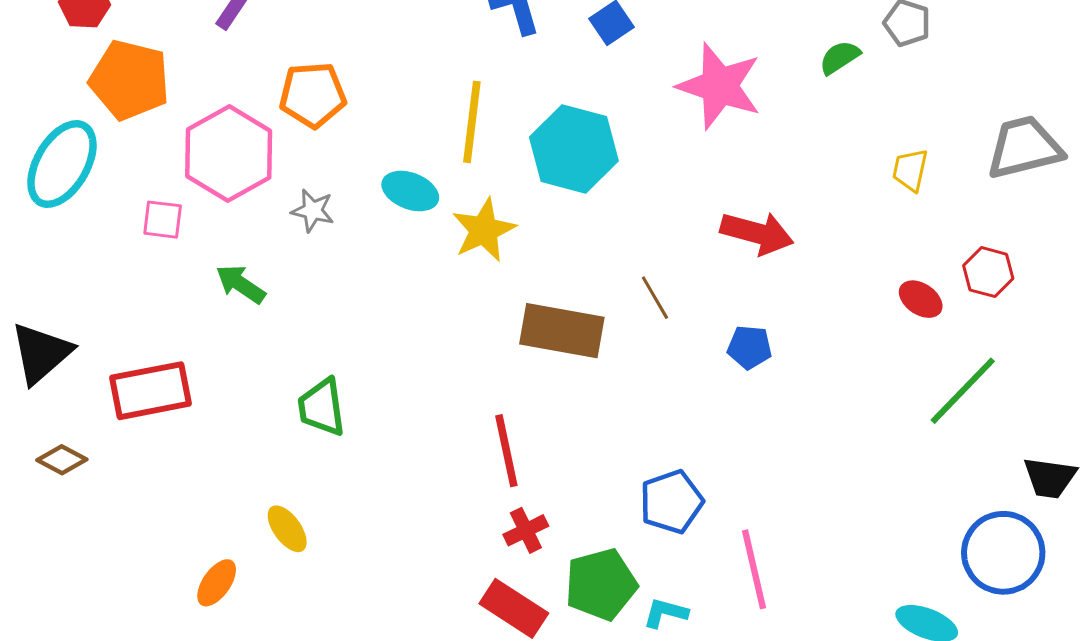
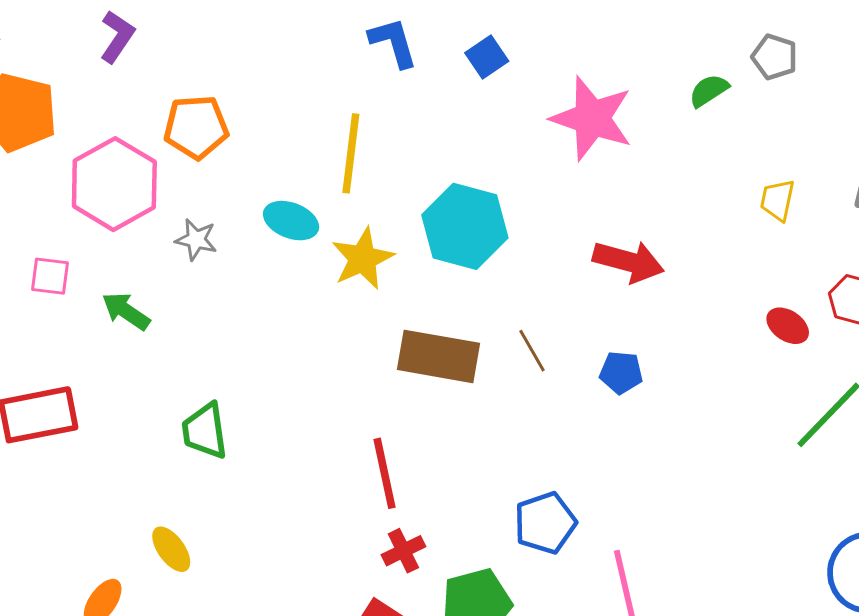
cyan hexagon: (574, 149) -> (465, 226), moved
pink square: (163, 220) -> (50, 276), moved
brown line: (655, 298) -> (532, 351), moved

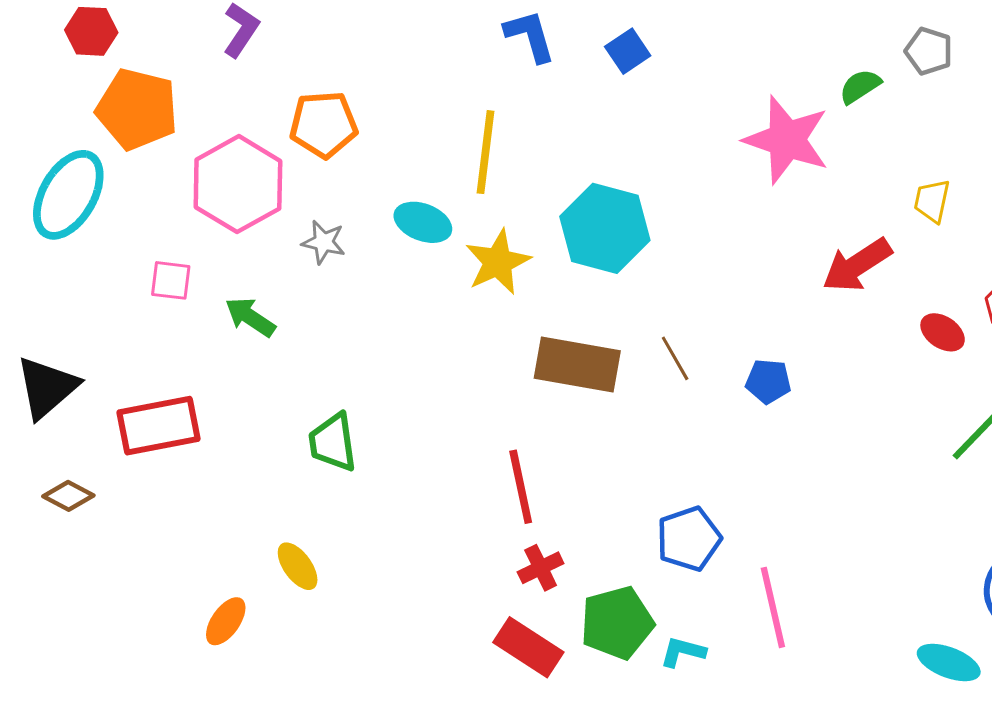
pink star: (592, 118) -> (787, 140), moved
red arrow: (628, 261) -> (857, 265), moved, turned 132

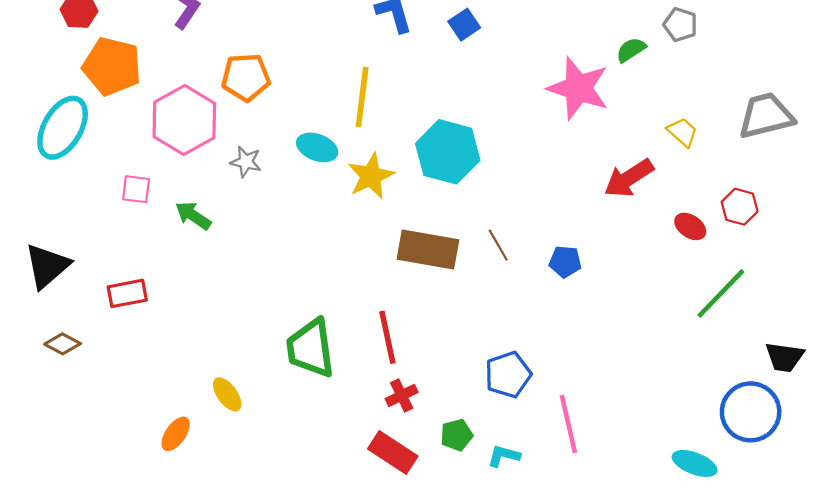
yellow trapezoid: (932, 201) -> (683, 132), turned 120
red rectangle: (158, 426) -> (127, 293), size x0.7
green trapezoid: (333, 442) -> (311, 348), moved, size x1.4
green pentagon: (617, 623) -> (456, 435), size x0.6

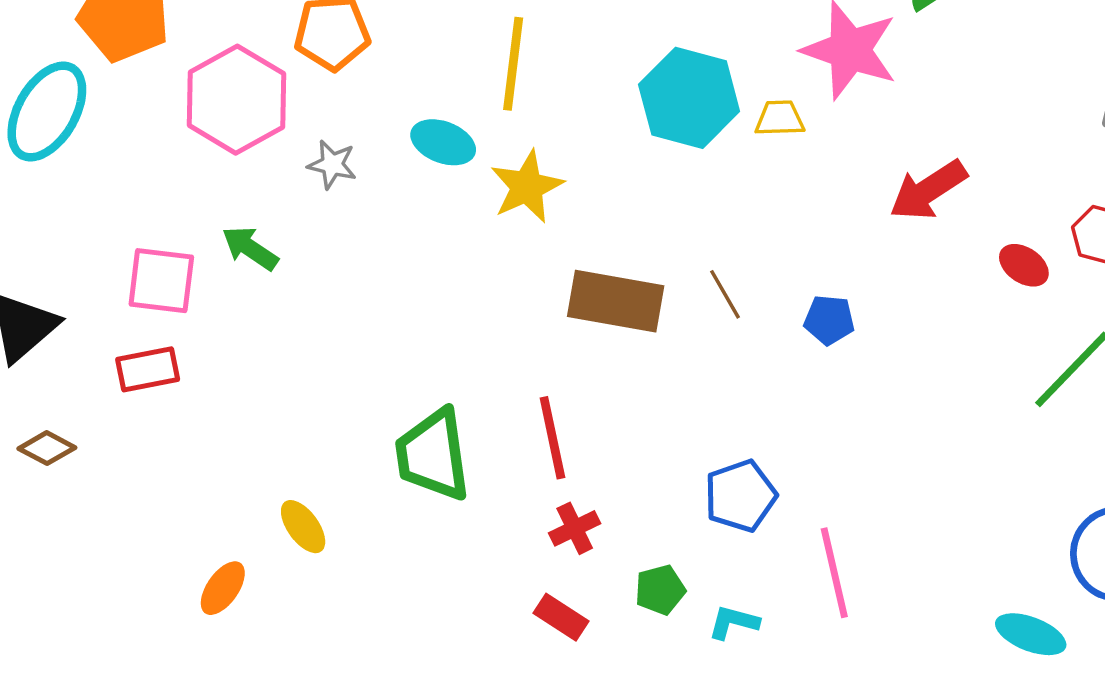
yellow trapezoid: (683, 132) -> (780, 118), moved, turned -44
cyan hexagon: (448, 152) -> (689, 98), moved
pink square: (136, 189) -> (161, 281), moved, size x1.5
red rectangle: (393, 453) -> (561, 617), size x0.7

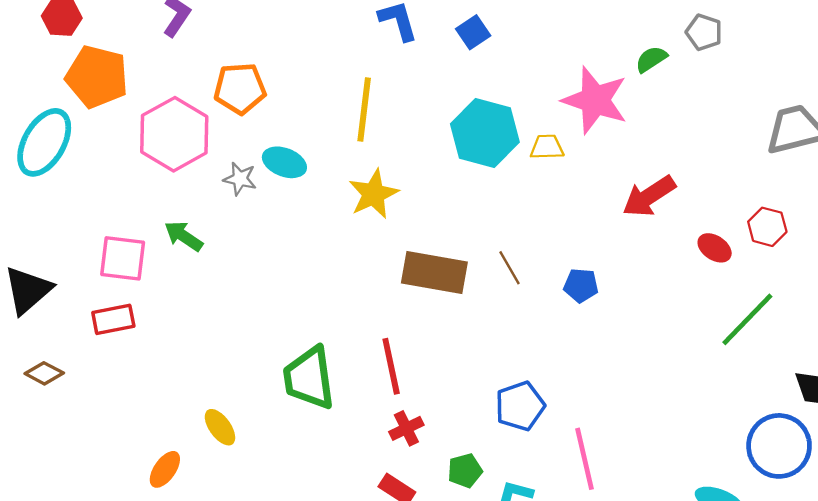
cyan ellipse: (443, 142) -> (284, 162), moved

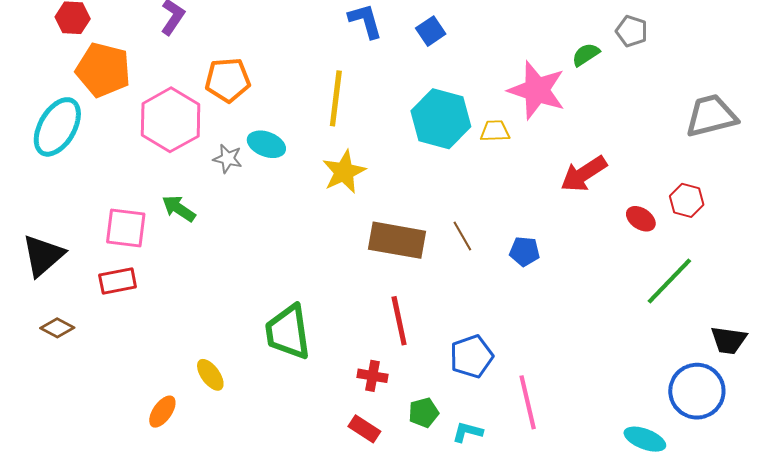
red line: (391, 366) -> (399, 321), moved
red cross: (406, 428) -> (373, 376), turned 36

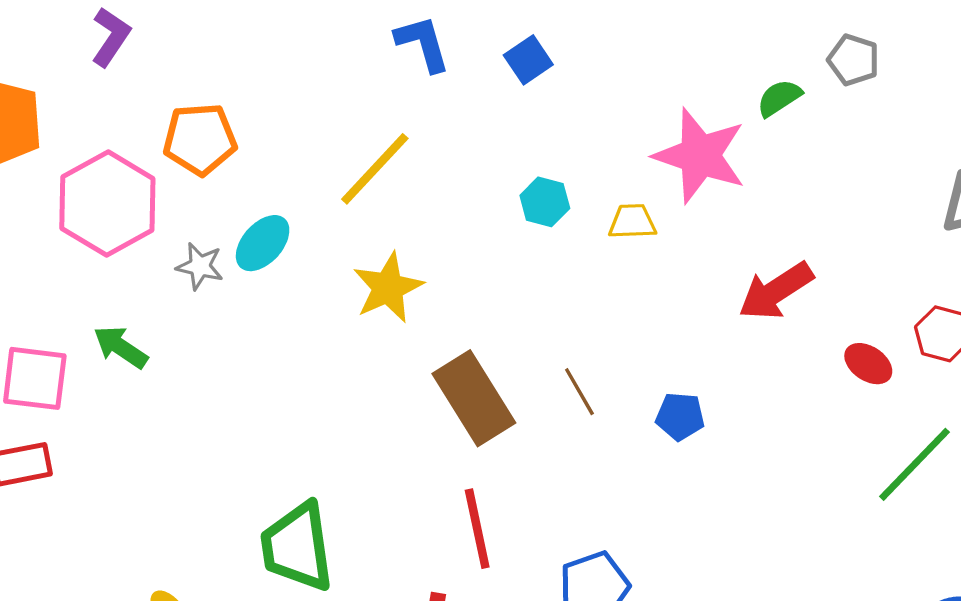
yellow line: (336, 98) -> (375, 169), turned 36
cyan hexagon: (441, 119) -> (545, 202), size x0.5
cyan ellipse: (266, 144) -> (263, 243), turned -69
brown rectangle: (397, 240) -> (474, 398), turned 48

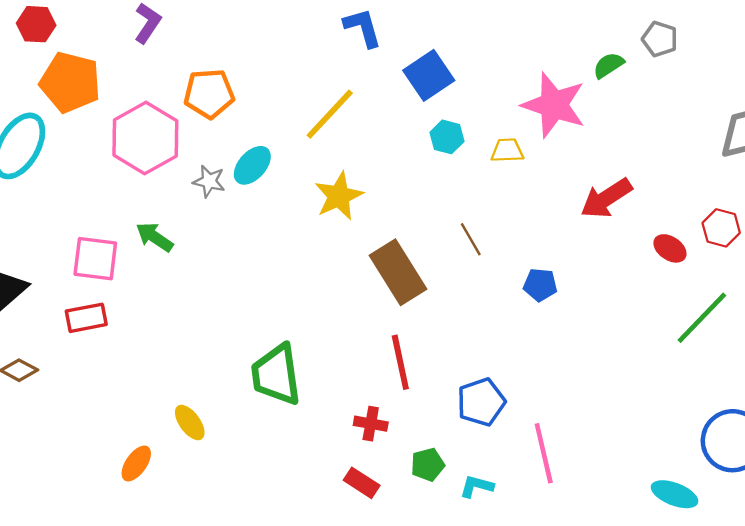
blue square: (528, 60) -> (429, 75), moved, size x1.5
brown line: (579, 392) -> (471, 239), moved

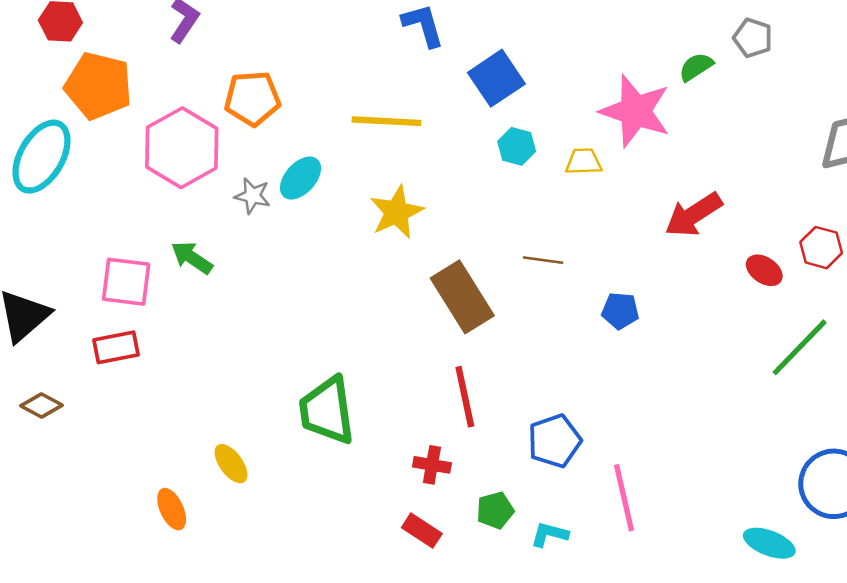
yellow line: (330, 114) -> (386, 121), turned 50
brown line: (471, 239) -> (543, 260), turned -52
orange ellipse: (136, 463) -> (172, 509), turned -60

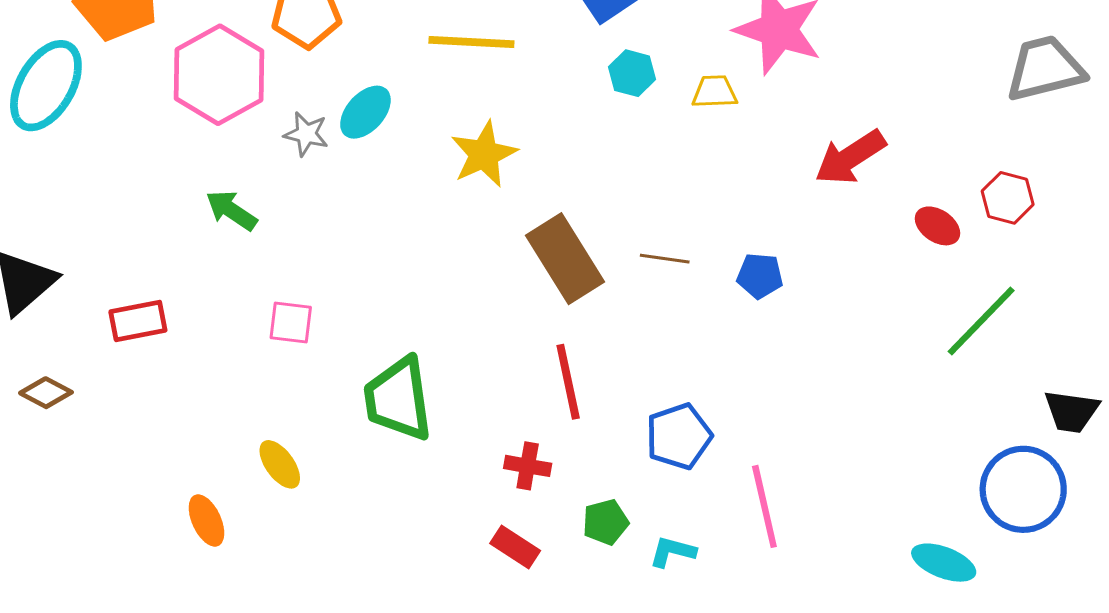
brown line: (543, 260) -> (665, 259), moved
pink square: (126, 282) -> (291, 323), moved, size x0.7

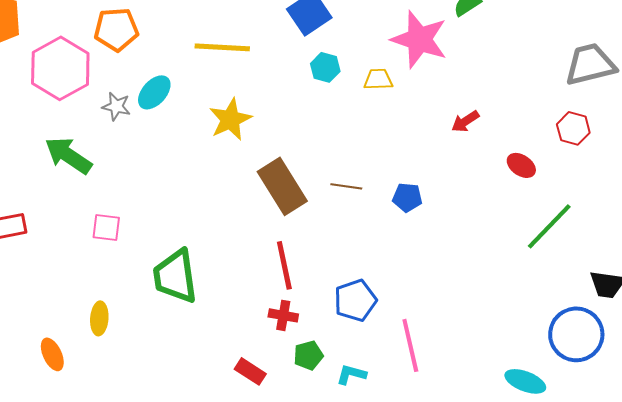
red arrow: (850, 157) -> (465, 121), size x0.6
red hexagon: (1008, 198) -> (573, 128), moved
green arrow: (231, 210) -> (68, 155), size x1.4
yellow ellipse: (280, 464) -> (99, 318), turned 40
red cross: (528, 466) -> (283, 315), moved

